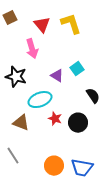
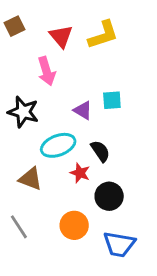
yellow L-shape: (71, 24) -> (103, 35), turned 90
cyan square: (77, 69) -> (112, 100), turned 32
black semicircle: (93, 96) -> (100, 151), moved
black circle: (78, 123) -> (109, 196), moved
orange circle: (54, 166) -> (74, 225), moved

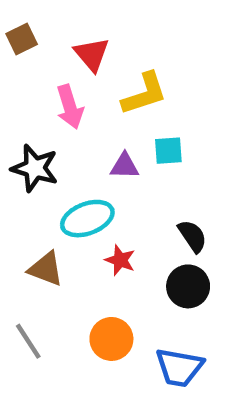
yellow L-shape: (103, 35) -> (144, 94), moved
purple triangle: (83, 110) -> (125, 166), turned -30
black semicircle: (100, 151) -> (192, 236), moved
black circle: (109, 196) -> (188, 286), moved

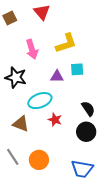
red triangle: (92, 54) -> (42, 12), moved
orange circle: (111, 339) -> (39, 160), moved

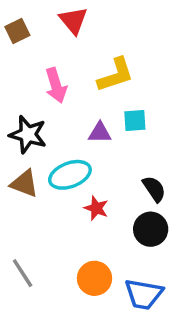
brown triangle: (21, 124) -> (24, 184), moved
orange circle: (39, 160) -> (94, 278), moved

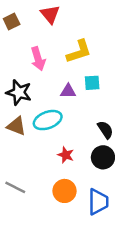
red star: (96, 208) -> (66, 155), moved
gray line: (23, 273) -> (15, 187), turned -30
blue trapezoid: (144, 294) -> (98, 202), turned -100

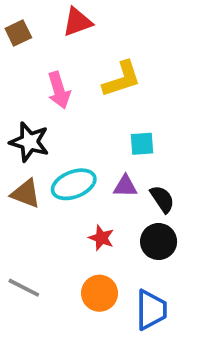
red triangle: (50, 14) -> (77, 22), turned 50
cyan square: (92, 83) -> (142, 144), moved
purple triangle: (68, 91) -> (125, 186), moved

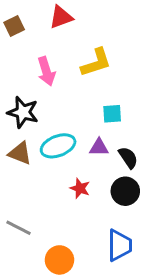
orange circle: (100, 293) -> (59, 260), moved

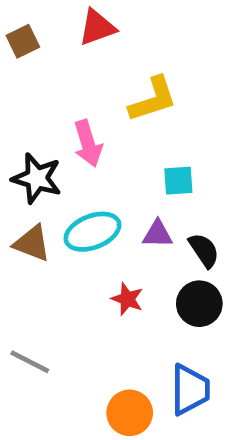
pink arrow: (46, 71) -> (88, 143), moved
orange circle: (59, 260) -> (130, 413), moved

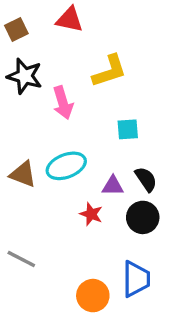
red triangle: (97, 27) -> (70, 20), turned 32
black star: (37, 178) -> (25, 76), moved
purple triangle: (158, 234) -> (113, 186), moved

